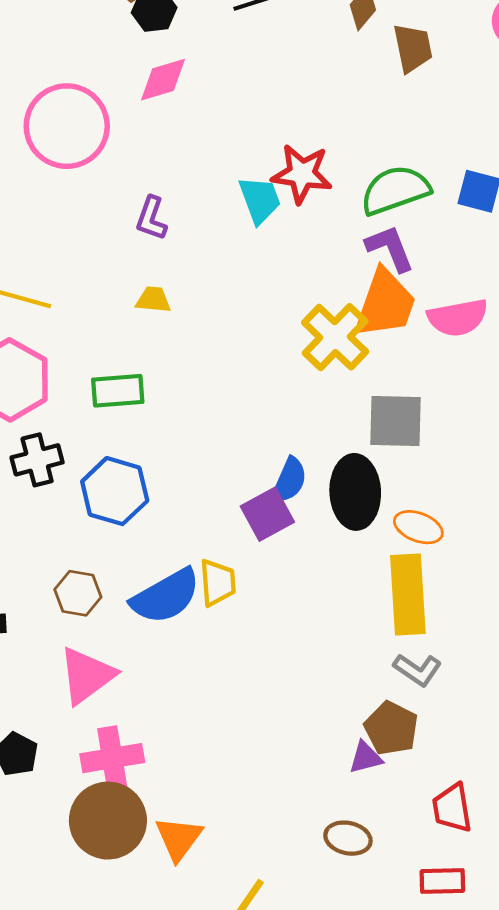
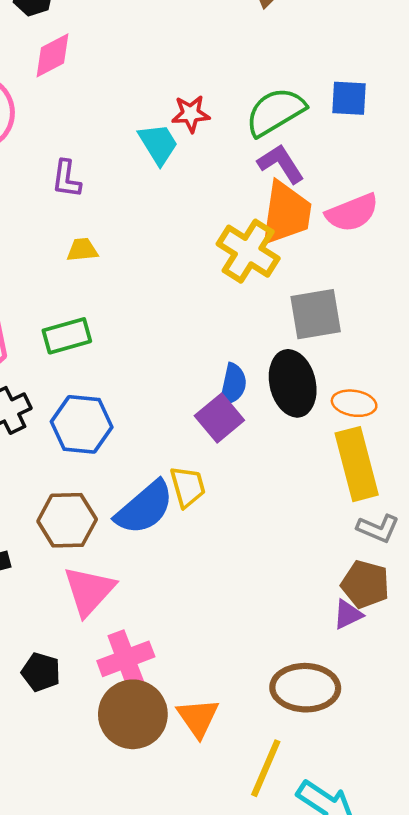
red star: (302, 174) -> (191, 114), size x0.7
brown hexagon: (78, 593) -> (67, 520), size x1.4
brown ellipse: (348, 838) -> (305, 688), moved, size x1.6

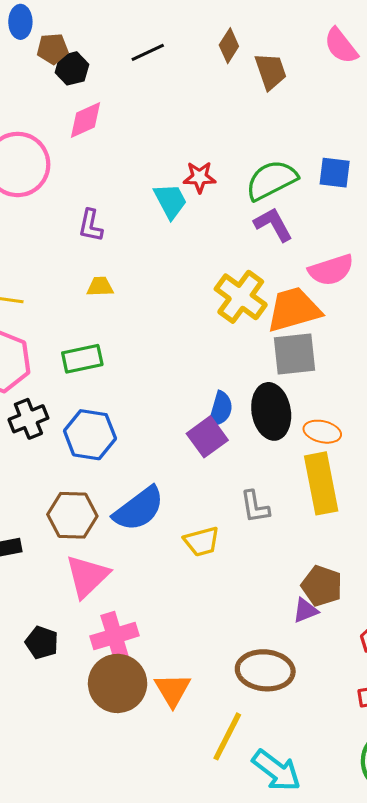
orange trapezoid: (286, 213) -> (294, 310), moved, turned -118
yellow trapezoid: (188, 487) -> (202, 542), moved, turned 87
gray L-shape: (378, 528) -> (255, 507), moved, turned 54

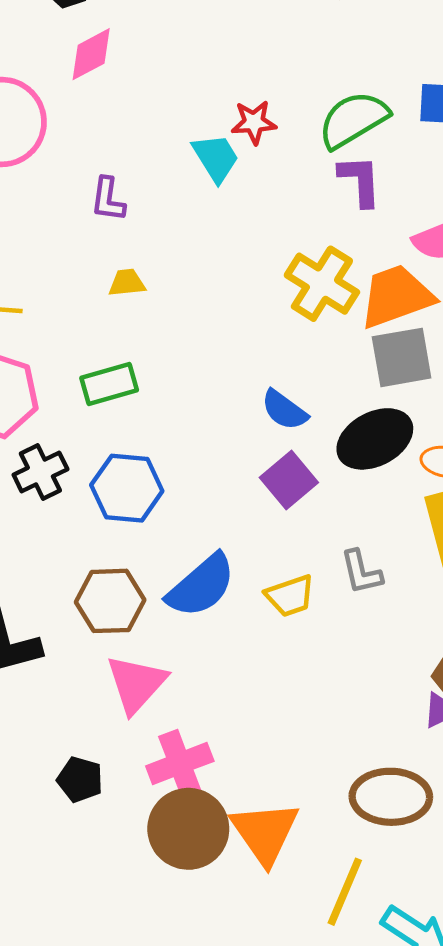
purple L-shape: (273, 224) -> (360, 181), turned 30
blue semicircle: (220, 409) -> (284, 410), moved, turned 114
black ellipse: (271, 411) -> (375, 439), turned 76
yellow trapezoid: (202, 542) -> (290, 596), moved
orange triangle: (173, 690) -> (265, 833), size x1.4

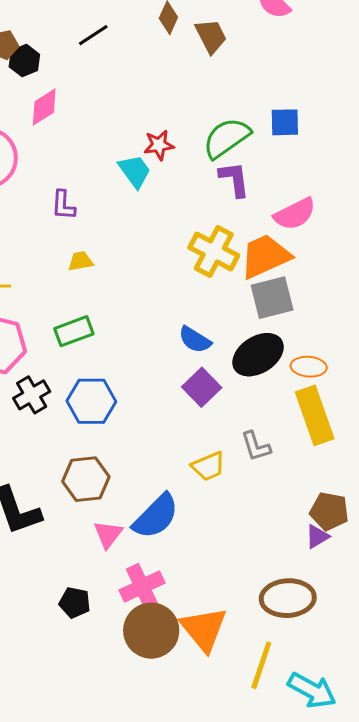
blue semicircle: (201, 586) -> (156, 516), moved
pink triangle: (136, 684) -> (108, 534), size x0.7

